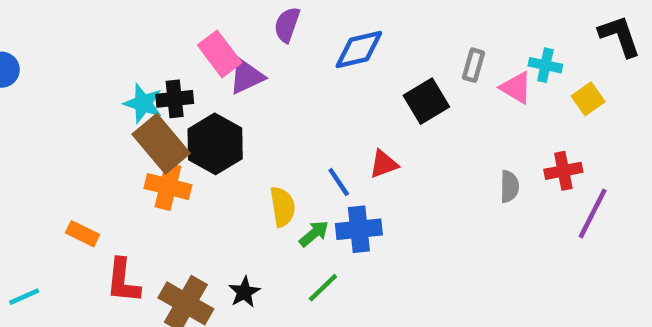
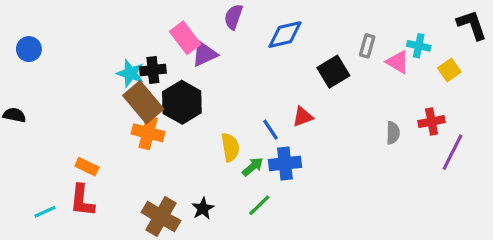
red L-shape: (123, 281) -> (82, 200), moved

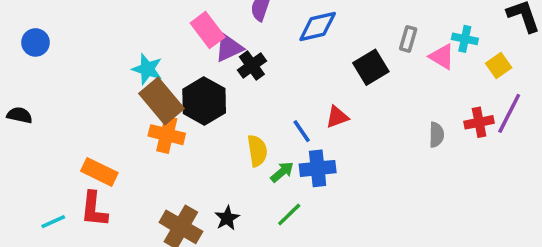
black cross: (153, 70) -> (252, 66), moved, turned -30
purple line: (452, 152) -> (509, 113), moved
orange rectangle: (87, 167) -> (99, 172), size x1.4

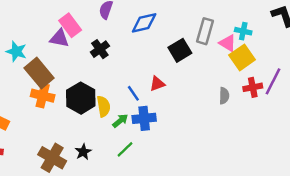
gray rectangle: (408, 39) -> (205, 31), size x1.5
purple triangle: (229, 48) -> (59, 38), moved, turned 36
yellow square: (499, 66) -> (242, 57), moved, size x1.5
cyan star: (147, 69) -> (16, 51), moved
black hexagon: (204, 101) -> (81, 98), moved

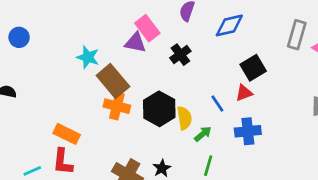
black square: (180, 50) -> (253, 68), moved
blue cross: (144, 118) -> (248, 131), moved
green line: (125, 149) -> (208, 166), turned -30

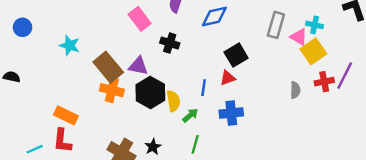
purple triangle: (135, 43) -> (138, 66), moved
black cross: (180, 55) -> (170, 43), turned -36
cyan star: (88, 57) -> (70, 45), moved
blue line: (217, 103) -> (204, 88), turned 42

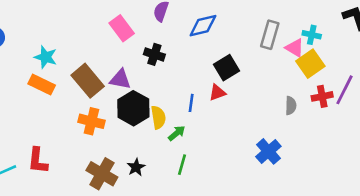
orange cross: (112, 90) -> (91, 121), moved
blue cross: (231, 113) -> (268, 151), moved, turned -35
orange rectangle: (66, 115) -> (42, 85), moved

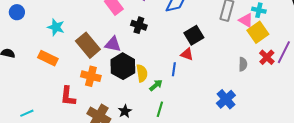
orange rectangle: (42, 85) -> (48, 58), moved
red triangle: (217, 92) -> (187, 54), turned 40
red cross: (322, 96) -> (267, 57), turned -35
blue line: (191, 103) -> (174, 69), moved
red L-shape: (38, 161) -> (68, 96), moved

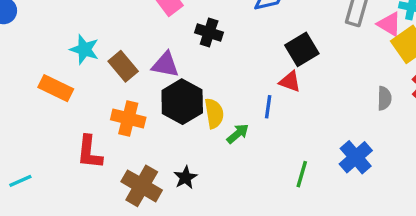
cyan star: (56, 27) -> (84, 49), moved
brown rectangle: (88, 45) -> (123, 66), size x0.7
green line: (160, 109) -> (302, 174), moved

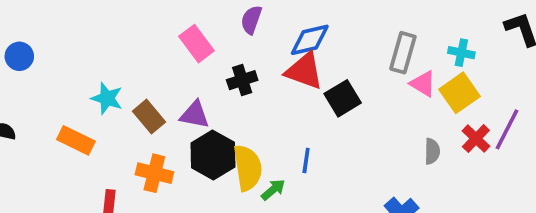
pink triangle: (389, 24) -> (423, 84), moved
black cross: (209, 33) -> (242, 80), turned -36
red triangle: (290, 81) -> (304, 71), moved, size x1.6
yellow semicircle: (214, 113) -> (248, 168), size x1.4

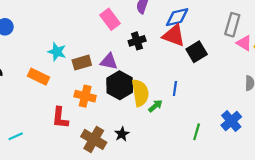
brown rectangle: (149, 117) -> (82, 63), turned -66

